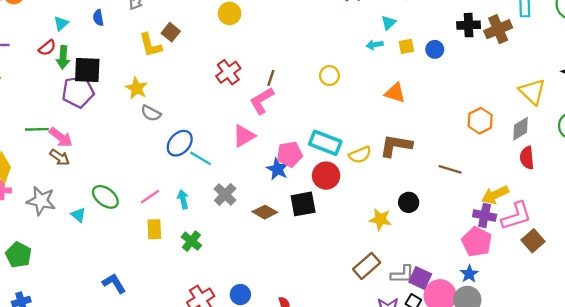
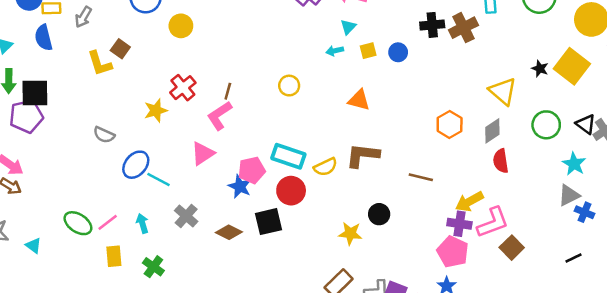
blue semicircle: (98, 18) -> (44, 38), size x1.5
yellow star: (137, 88) -> (156, 110), moved, turned 30
green ellipse: (105, 197) -> (78, 223), moved

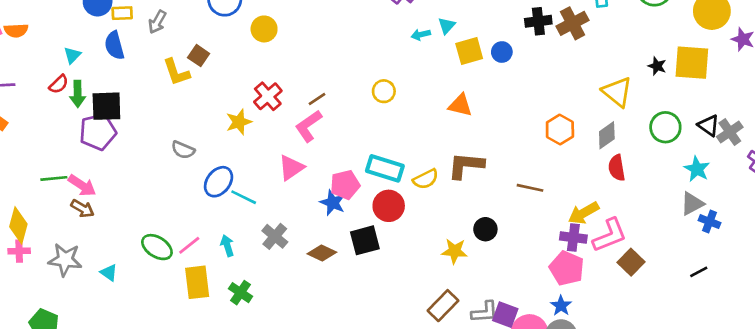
cyan arrow: (335, 51) -> (421, 35), moved
yellow square: (368, 51) -> (469, 51), size x1.5
yellow square: (572, 66) -> (692, 63), turned -32
brown line: (228, 91) -> (317, 99), turned 42
yellow rectangle: (114, 256) -> (197, 282), size x1.4

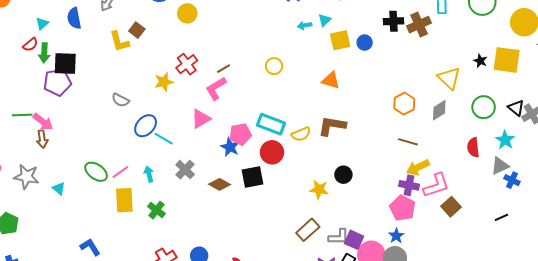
red semicircle: (617, 168) -> (473, 147), moved
brown line: (530, 188) -> (408, 142), moved
brown arrow: (82, 208) -> (42, 139), turned 48

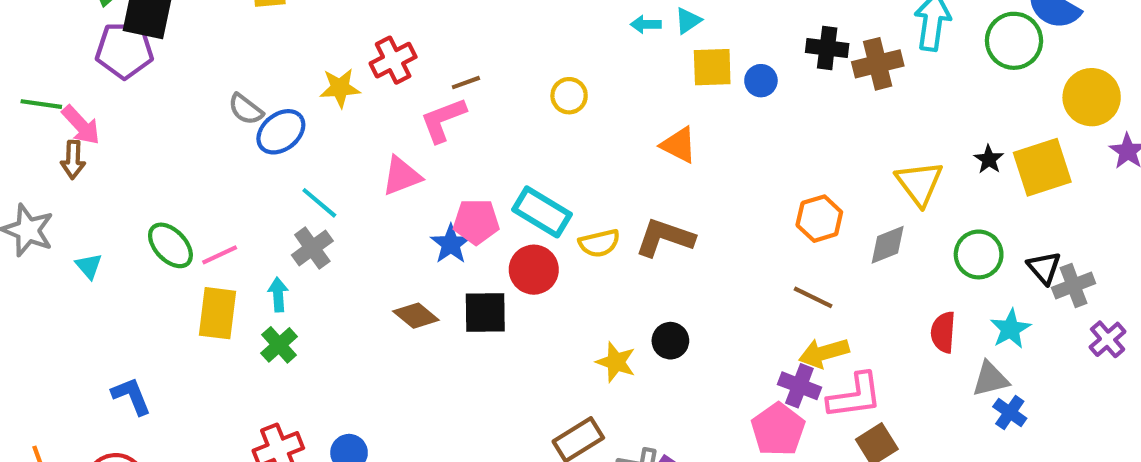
yellow square: (507, 60) -> (1042, 167), turned -36
blue ellipse: (146, 126) -> (281, 132), moved
gray cross: (185, 170) -> (312, 248), moved
cyan arrow: (149, 174) -> (278, 295), moved

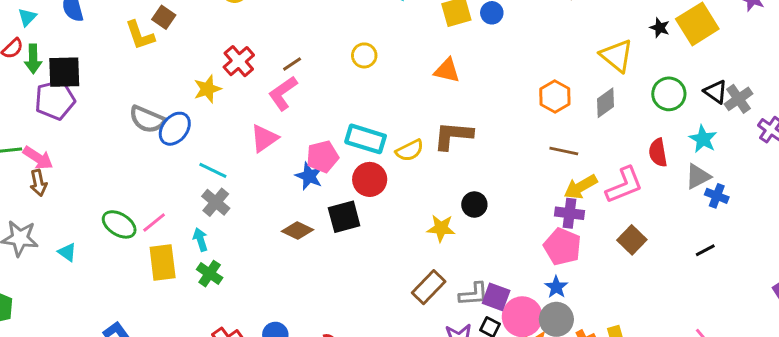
gray semicircle: (246, 109) -> (147, 119), size x1.4
pink L-shape: (855, 396) -> (624, 185), moved

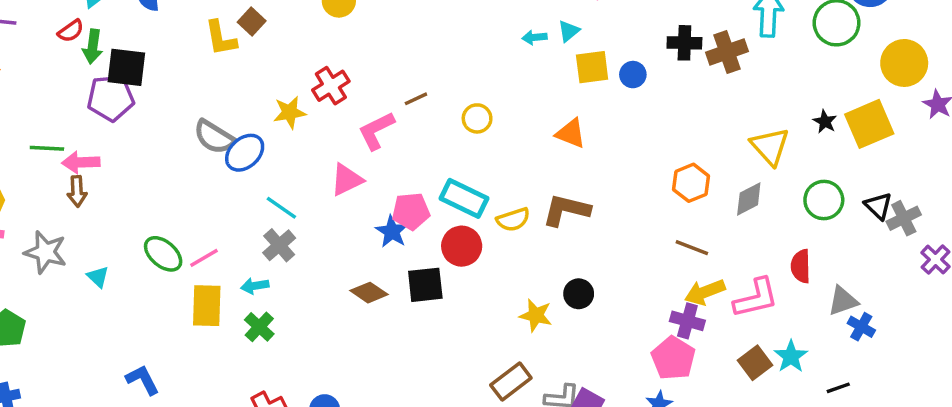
yellow circle: (364, 55) -> (477, 118), moved
brown line: (292, 64) -> (416, 99), moved
cyan star: (703, 139) -> (791, 356), moved
pink arrow: (38, 158) -> (81, 162), turned 136
cyan arrow: (200, 240) -> (255, 286), turned -90

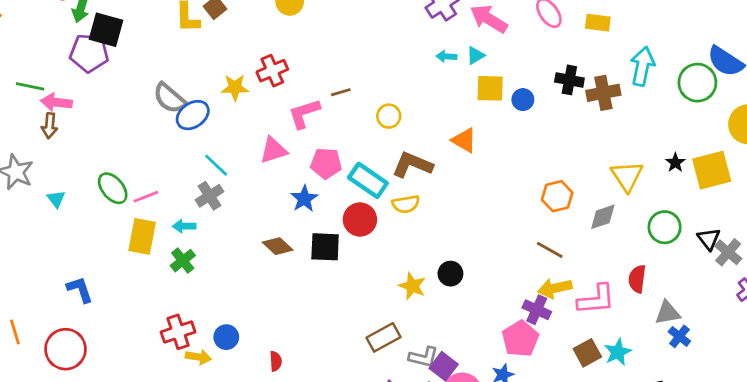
brown L-shape: (566, 210) -> (412, 165), moved
pink pentagon: (411, 211) -> (326, 163), moved
gray cross: (904, 218) -> (728, 252), turned -32

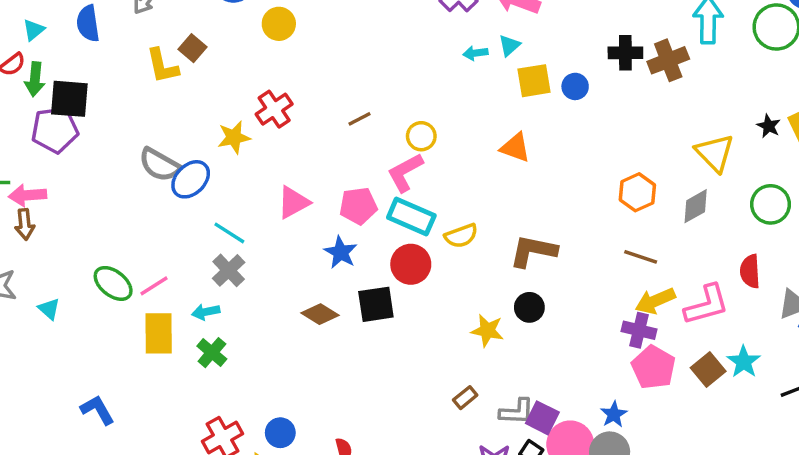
pink L-shape: (304, 113) -> (405, 172), moved
brown L-shape: (412, 165) -> (533, 251), moved
brown rectangle: (383, 337) -> (465, 398), size x0.6
pink pentagon: (520, 339) -> (654, 367), moved

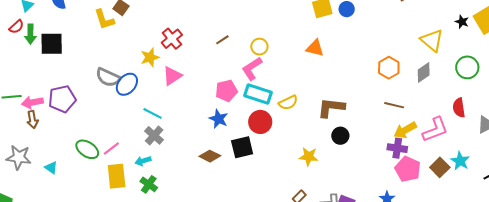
purple pentagon: (55, 130) -> (62, 99), moved
pink triangle: (293, 202) -> (172, 76), moved
black circle: (529, 307) -> (340, 136), moved

